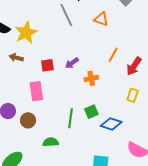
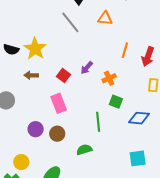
red square: (47, 65) -> (63, 76), turned -32
green square: (91, 112) -> (116, 102), moved, turned -32

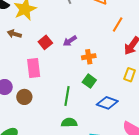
orange line: (125, 50) -> (118, 24), moved
green semicircle: (84, 150) -> (69, 123), moved

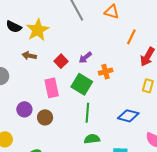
green square: (89, 81) -> (82, 84), moved, size x1.5

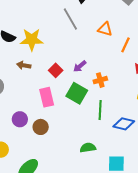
orange triangle: (112, 12) -> (105, 29), moved
yellow star: (38, 30) -> (32, 40), turned 30
green line: (87, 113) -> (100, 110), moved

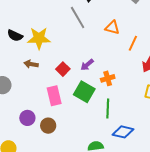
blue diamond: (124, 124) -> (123, 132), moved

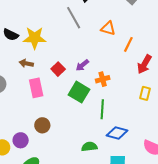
pink rectangle: (54, 96) -> (36, 88), moved
purple circle: (27, 118) -> (21, 140), moved

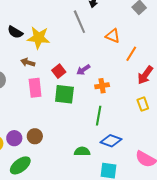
green square: (79, 92) -> (64, 94), moved, turned -30
yellow rectangle: (145, 93) -> (143, 104), turned -40
brown circle: (42, 125) -> (35, 136), moved

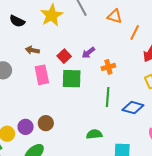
yellow star: (39, 38) -> (52, 15), moved, turned -30
blue diamond: (111, 141) -> (133, 108), moved

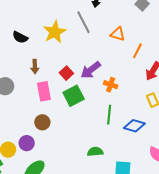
brown arrow: (32, 50) -> (35, 67), turned -104
purple arrow: (88, 53) -> (91, 70), size x1.5
orange cross: (108, 67) -> (111, 85), turned 32
green square: (72, 79) -> (74, 96), turned -30
brown circle: (46, 123) -> (42, 122), moved

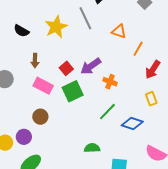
pink rectangle: (44, 91) -> (43, 86), turned -54
green line: (109, 115) -> (107, 112), turned 36

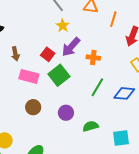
yellow star: (56, 27) -> (63, 26), moved, size x0.6
purple circle: (24, 137) -> (66, 113), moved

